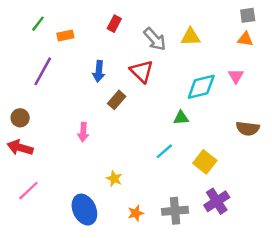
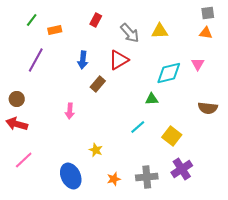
red triangle: (142, 71) -> (119, 60), turned 45

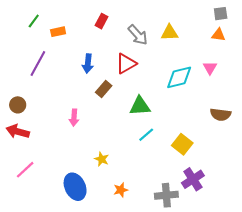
green triangle: (152, 99) -> (140, 106), moved, size x1.5
gray cross: (147, 177) -> (166, 195), moved

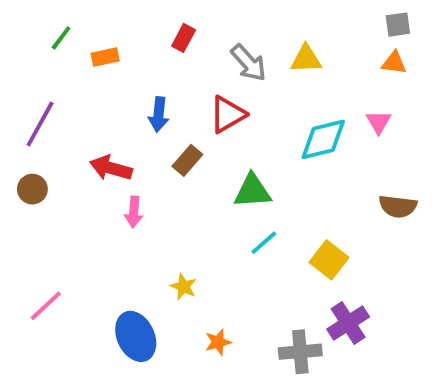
purple line: (38, 64) -> (40, 124), moved
red arrow: (18, 131) -> (111, 168), moved

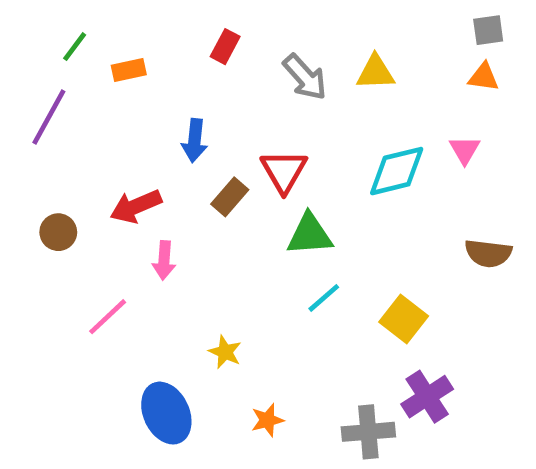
red triangle: (228, 114) -> (284, 171), moved, turned -30
purple line: (40, 124) -> (49, 117), moved
red arrow: (111, 168) -> (136, 206), turned -39
brown circle: (32, 189) -> (58, 232), moved
pink line: (46, 306) -> (108, 317), moved

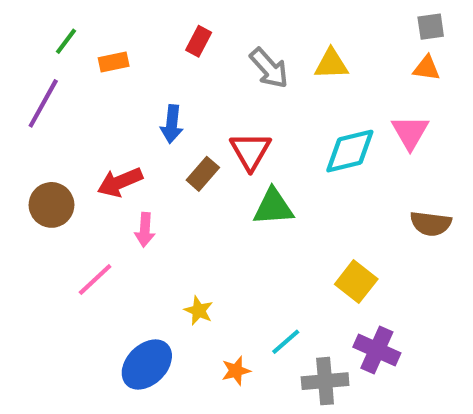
pink triangle: (465, 150) -> (410, 132), size x1.4
brown circle: (58, 232) -> (52, 205), size x1.4
cyan line: (324, 298) -> (286, 342), moved
purple cross: (427, 397) -> (377, 350), turned -33
blue ellipse: (166, 413) -> (147, 364), turned 70

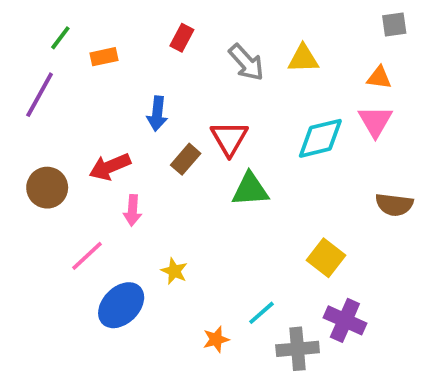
orange triangle: (427, 68) -> (379, 78), moved
yellow star: (199, 311) -> (174, 271), moved
blue ellipse: (147, 364) -> (121, 305), moved

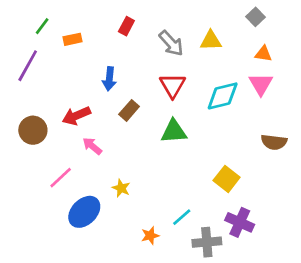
gray square: (394, 24) -> (256, 17), moved, turned -36
red triangle: (229, 138) -> (173, 85), moved
pink arrow: (133, 210) -> (92, 146), turned 126

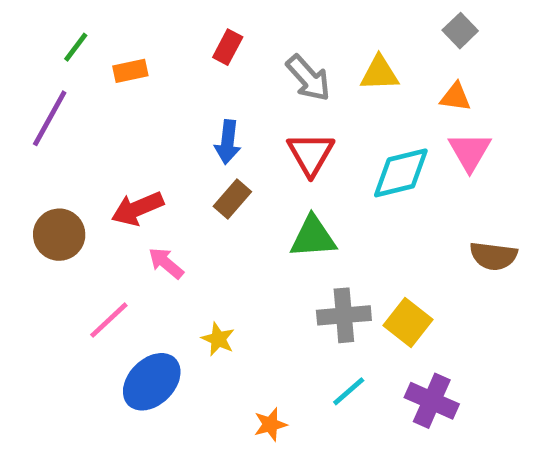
orange triangle: (263, 54) -> (455, 97), moved
blue arrow: (109, 79) -> (228, 142), moved
cyan line: (182, 217) -> (349, 391), moved
gray cross: (207, 242) -> (344, 315), moved

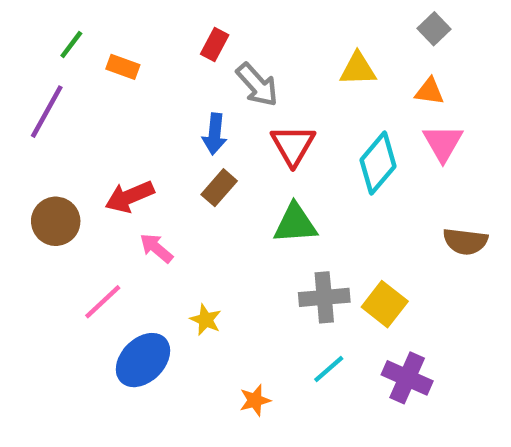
orange rectangle: (130, 71) -> (123, 67), turned 32
gray arrow: (308, 78) -> (257, 85), moved
cyan diamond: (401, 173) -> (378, 163), turned -36

